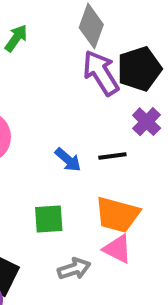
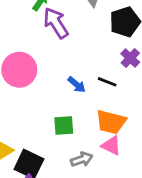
purple arrow: (101, 73) -> (56, 23), moved
black line: (112, 156) -> (107, 82), turned 30

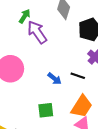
orange trapezoid: (111, 122) -> (82, 106), turned -70

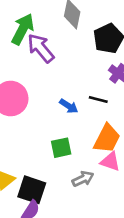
green arrow: (25, 16) -> (23, 29), size x1.6

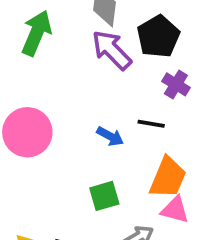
purple arrow: (41, 48) -> (112, 50), moved

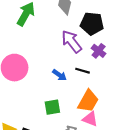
black pentagon: (158, 36) -> (92, 24), turned 30
purple arrow: (112, 50) -> (72, 42), moved

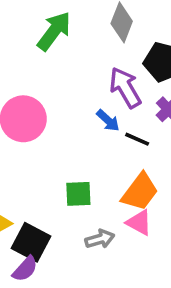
blue arrow: (59, 75) -> (108, 121), moved

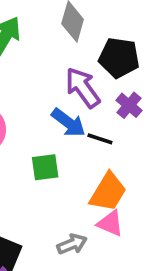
blue arrow: (108, 121) -> (68, 123), size x1.4
green square: (78, 194) -> (45, 167), moved

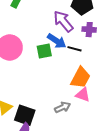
purple cross: (129, 105) -> (89, 30), turned -32
green square: (45, 167) -> (44, 51), moved

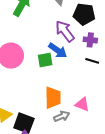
black line: (74, 49) -> (92, 61), moved
orange trapezoid: (81, 78) -> (53, 98), moved, turned -30

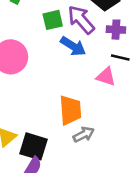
green square: (45, 60) -> (53, 20), moved
pink triangle: (82, 104) -> (106, 77), moved

